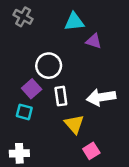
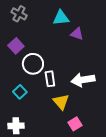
white circle: (49, 66) -> (33, 64), moved
purple square: (32, 89) -> (16, 46), moved
cyan square: (24, 112) -> (20, 92), turned 32

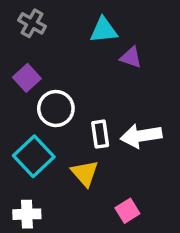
white rectangle: (50, 79) -> (100, 134), moved
cyan square: (20, 92) -> (34, 156), size x1.6
yellow triangle: (61, 102) -> (85, 173), moved

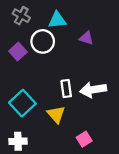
cyan triangle: (104, 30) -> (57, 20), moved
white circle: (56, 109) -> (43, 41), moved

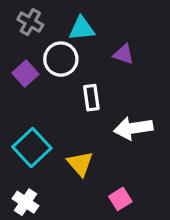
white rectangle: (66, 89) -> (91, 98), moved
white cross: (18, 141) -> (25, 202), turned 36

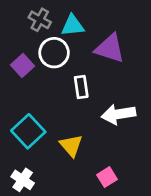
gray cross: (30, 22) -> (40, 20), moved
purple triangle: (124, 54) -> (110, 48), size x1.6

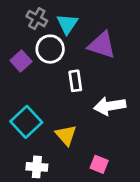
cyan triangle: (73, 26) -> (67, 24), turned -50
pink square: (107, 177) -> (99, 164), turned -36
white cross: (23, 180) -> (37, 167), moved, turned -30

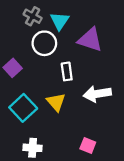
purple square: (21, 61) -> (13, 68), moved
yellow triangle: (66, 135) -> (56, 102), moved

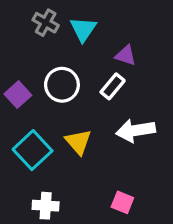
purple triangle: (90, 40) -> (126, 55), size x0.6
white circle: (44, 43) -> (62, 85), moved
white rectangle: (67, 71) -> (113, 86), moved, turned 48

